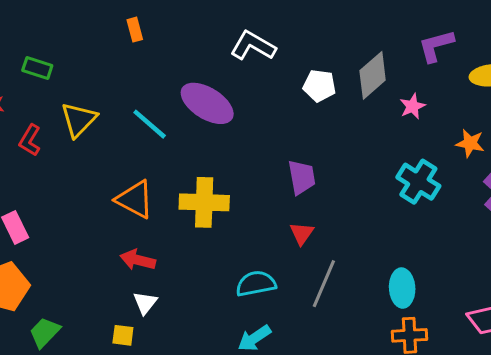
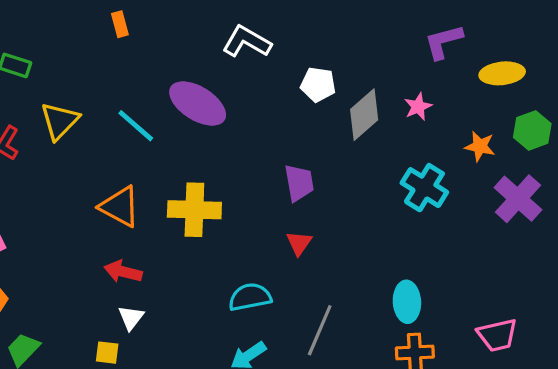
gray diamond: (373, 75) -> (364, 115), moved
gray line: (324, 284) -> (320, 330), moved

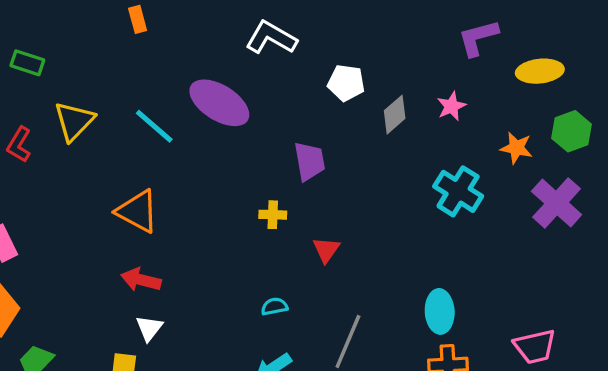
gray diamond: (364, 115) -> (395, 115), size x0.7
purple trapezoid: (299, 183) -> (309, 161), moved
yellow cross: (194, 210) -> (273, 215), moved, size x0.5
cyan semicircle: (250, 297) -> (274, 306), size x0.6

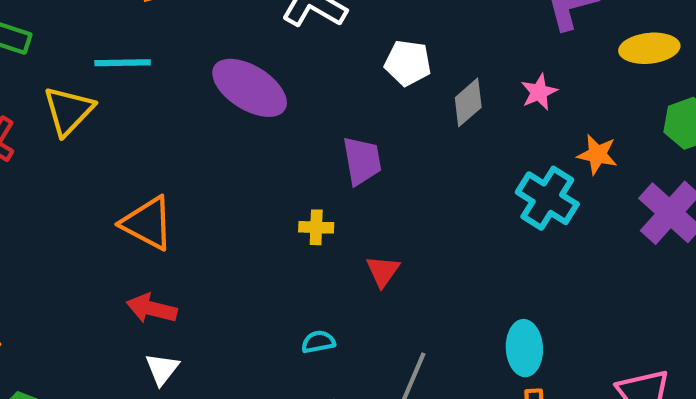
cyan line: (154, 126) -> (123, 63), moved, turned -42
orange star: (516, 148) -> (597, 154), moved

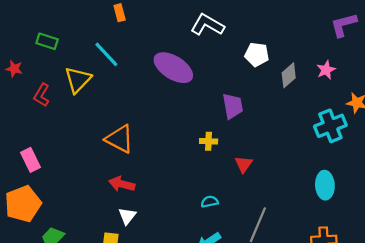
cyan line: (123, 63) -> (106, 54), turned 48
cyan cross: (547, 198) -> (330, 126), turned 36
cyan ellipse: (524, 348) -> (325, 185), moved

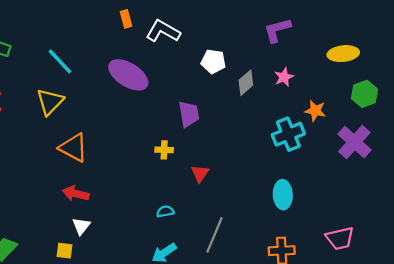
orange rectangle: (120, 13) -> (126, 19), moved
purple L-shape: (344, 25) -> (277, 30), moved
yellow triangle: (78, 80) -> (50, 102), moved

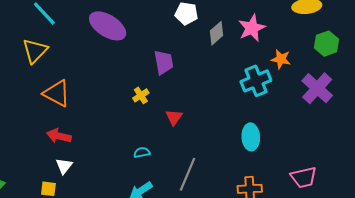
pink star: (284, 77) -> (252, 28), size x1.5
yellow cross: (164, 150) -> (141, 95), turned -35

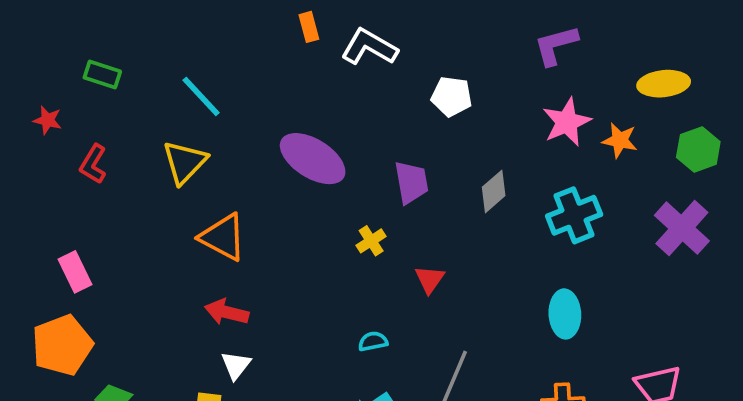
purple ellipse: (108, 26) -> (313, 159), moved
gray diamond: (217, 33) -> (494, 191), moved
orange star: (281, 59) -> (620, 140), moved

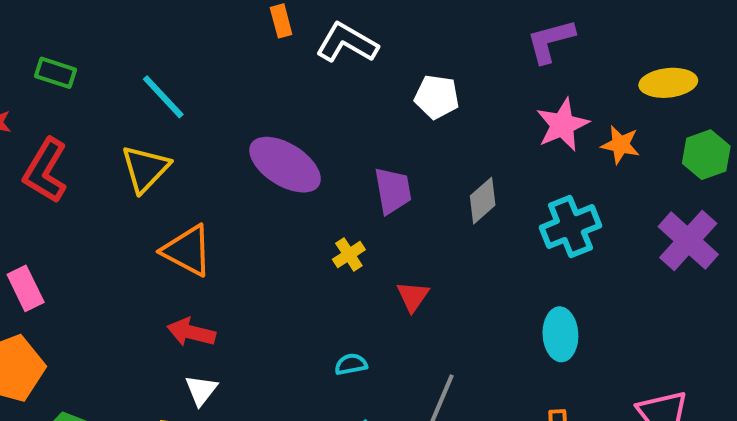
red L-shape: (93, 164) -> (46, 171), size x1.5

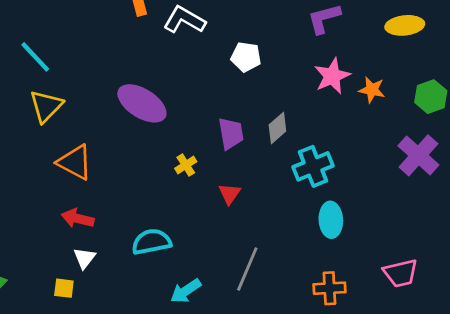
yellow ellipse: (668, 83) -> (405, 25), moved
cyan line: (163, 97) -> (35, 57), moved
purple trapezoid: (393, 191) -> (231, 134), moved
cyan cross: (570, 227) -> (313, 166), moved
cyan semicircle: (351, 364) -> (152, 242), moved, size x1.8

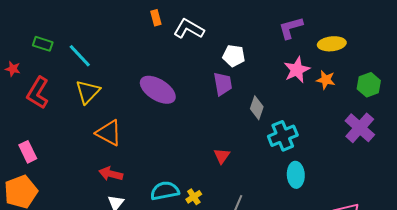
yellow ellipse: (405, 25) -> (332, 44), moved
gray diamond: (277, 128) -> (257, 108), turned -30
purple trapezoid: (231, 134) -> (223, 84), moved
yellow cross: (186, 165) -> (194, 197), moved

